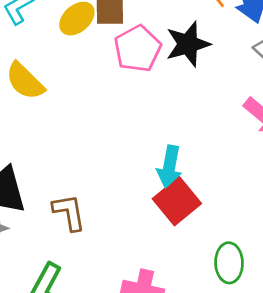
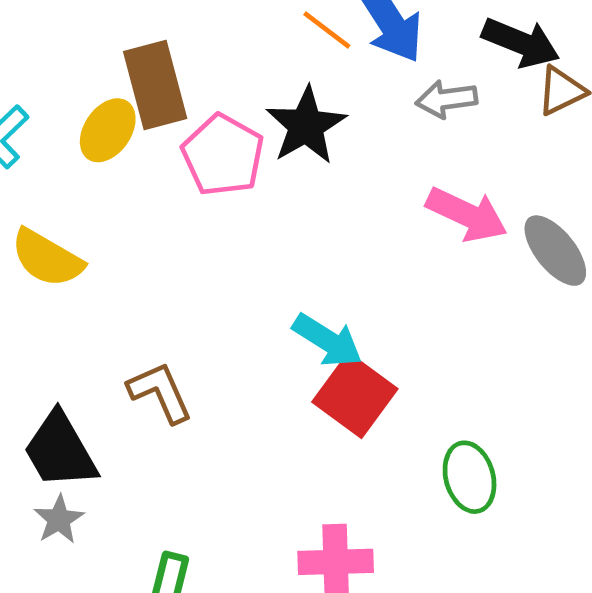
cyan arrow: (169, 167) -> (327, 340), turned -54
brown L-shape: (69, 212) -> (160, 392), moved

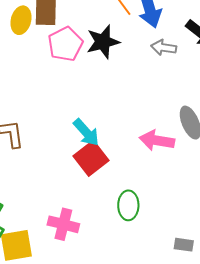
yellow ellipse: (108, 130) -> (21, 20), turned -36
pink arrow: (467, 215) -> (157, 140), moved, turned 148

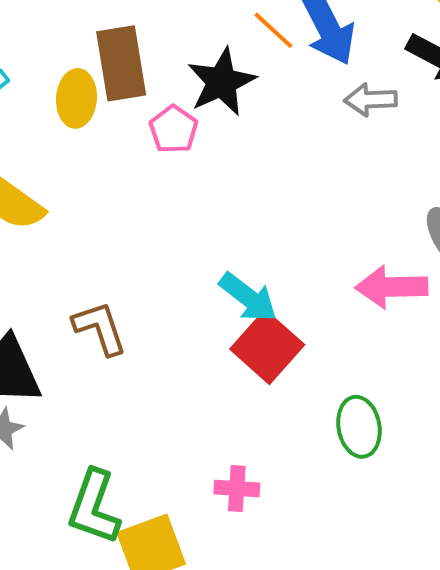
black star: (103, 42) -> (222, 82), moved
pink pentagon: (65, 44) -> (174, 129), size x0.7
pink cross: (63, 224) -> (237, 489), size x0.7

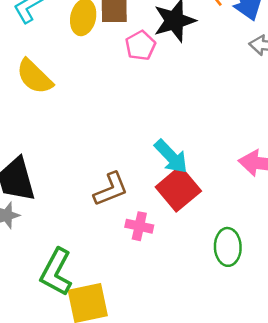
brown L-shape: (100, 328) -> (111, 189), moved, turned 78
pink cross: (237, 489) -> (139, 226), moved

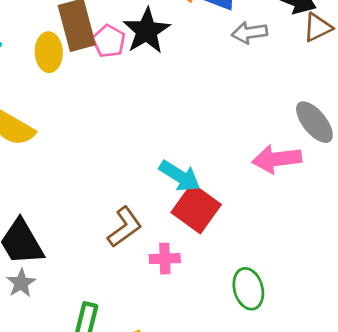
pink pentagon: (140, 45) -> (109, 41), moved
green ellipse: (228, 247) -> (248, 289), moved

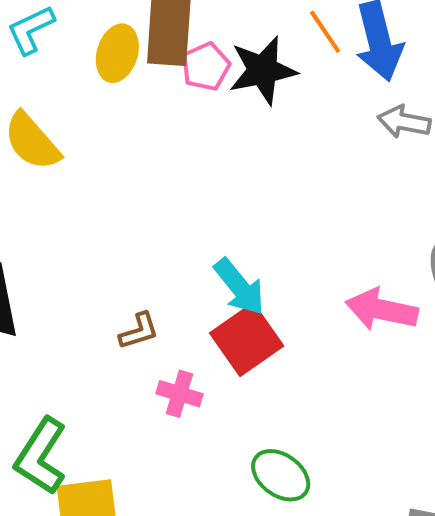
brown L-shape: (125, 227) -> (139, 331), size x0.7
green ellipse: (248, 289) -> (281, 475), turned -57

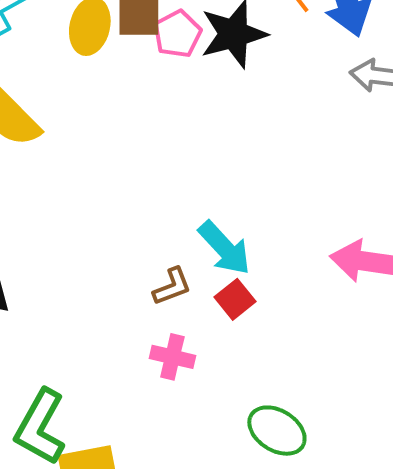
brown L-shape: (139, 331) -> (172, 287), moved
red square: (247, 340) -> (235, 299), size x0.6

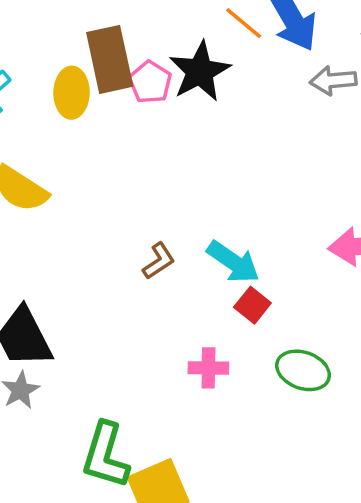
brown L-shape: (172, 287) -> (159, 261), moved
green ellipse: (277, 431) -> (303, 370), moved

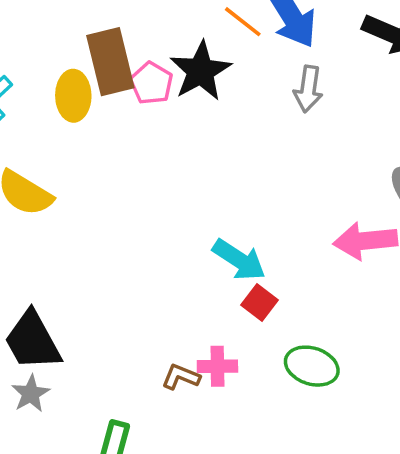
gray arrow: (333, 81) -> (308, 89), moved, turned -75
brown L-shape: (159, 261) -> (181, 377), moved, turned -123

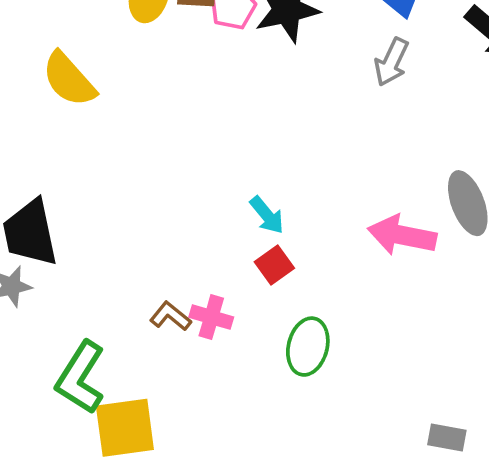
cyan arrow: (239, 260) -> (267, 215), size x0.7
green ellipse: (312, 366) -> (308, 347), turned 69

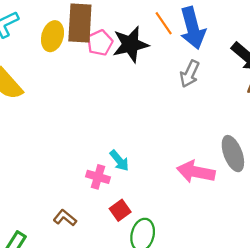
red square: (274, 265) -> (120, 210), moved
pink cross: (211, 317) -> (98, 177), moved

